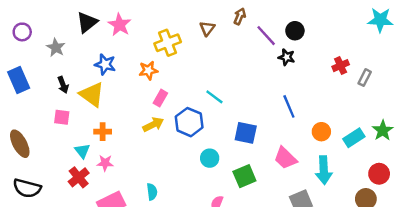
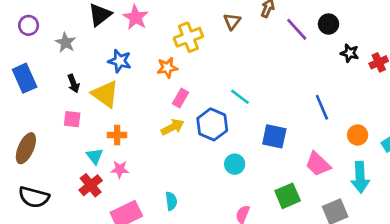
black star: (287, 57) -> (350, 53), moved
brown ellipse: (20, 144) -> (26, 148), turned 52
green square: (244, 176) -> (288, 196), moved

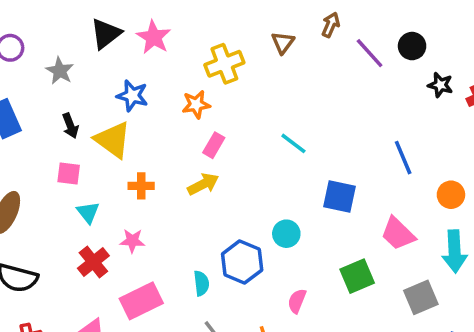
blue hexagon: (212, 124) -> (242, 262), moved
orange cross: (117, 135) -> (141, 186), moved
cyan triangle: (95, 156) -> (88, 212), moved

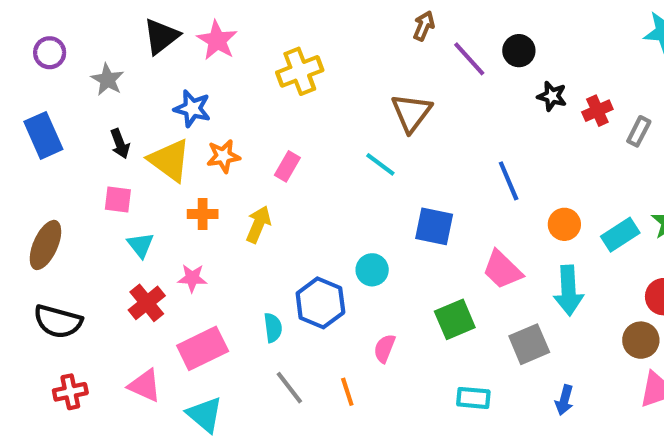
brown triangle: (283, 42) -> (411, 113), moved, size x1.5
orange star: (196, 104) -> (223, 156), moved
yellow arrow: (203, 184) -> (258, 224), moved, turned -40

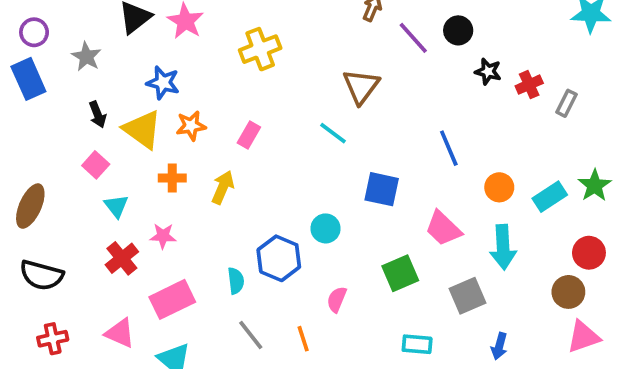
blue rectangle: (43, 135) -> (28, 79), moved
pink square: (118, 200) -> (96, 165), turned 35

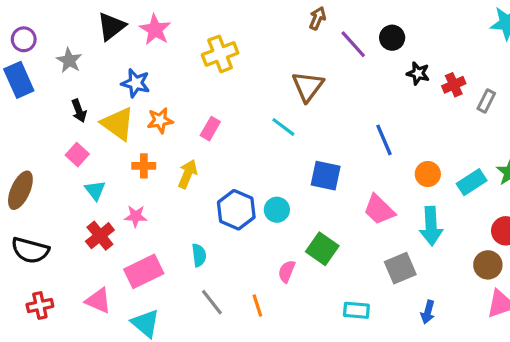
blue hexagon: (279, 258) -> (236, 210), moved
green square: (400, 273) -> (322, 249), moved, turned -32

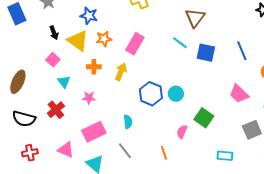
pink rectangle: (210, 129) -> (135, 44), size x1.5
blue square: (326, 176) -> (206, 53), moved
red cross: (100, 236) -> (56, 110), moved
gray line: (212, 302) -> (125, 151), moved

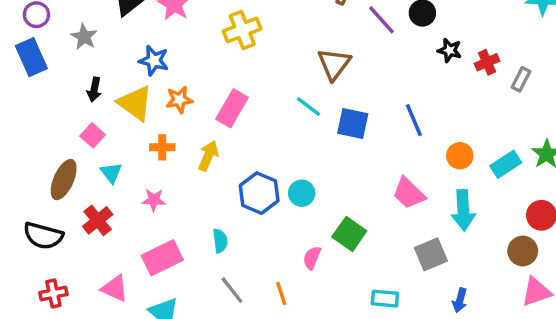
black arrow: (54, 33) -> (94, 89), turned 32
brown ellipse: (18, 82) -> (64, 180), moved
gray line: (125, 151) -> (232, 290), moved

